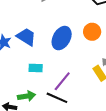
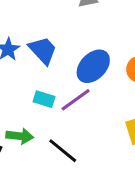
purple line: (62, 81) -> (76, 100), moved

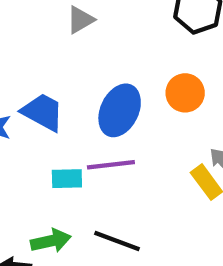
purple line: (76, 100) -> (111, 165), turned 48

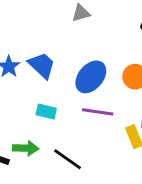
purple line: (111, 165) -> (98, 112), moved

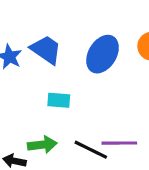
purple line: (98, 112) -> (119, 143), moved

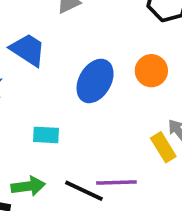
blue trapezoid: (46, 50) -> (28, 50), moved

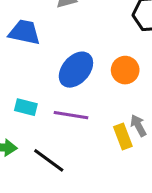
blue trapezoid: (28, 50) -> (24, 32), turned -32
purple line: (116, 183) -> (71, 115), moved

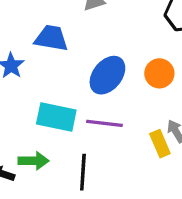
cyan rectangle: (26, 107) -> (56, 117), size x1.6
black line: (49, 160) -> (83, 172), turned 60

